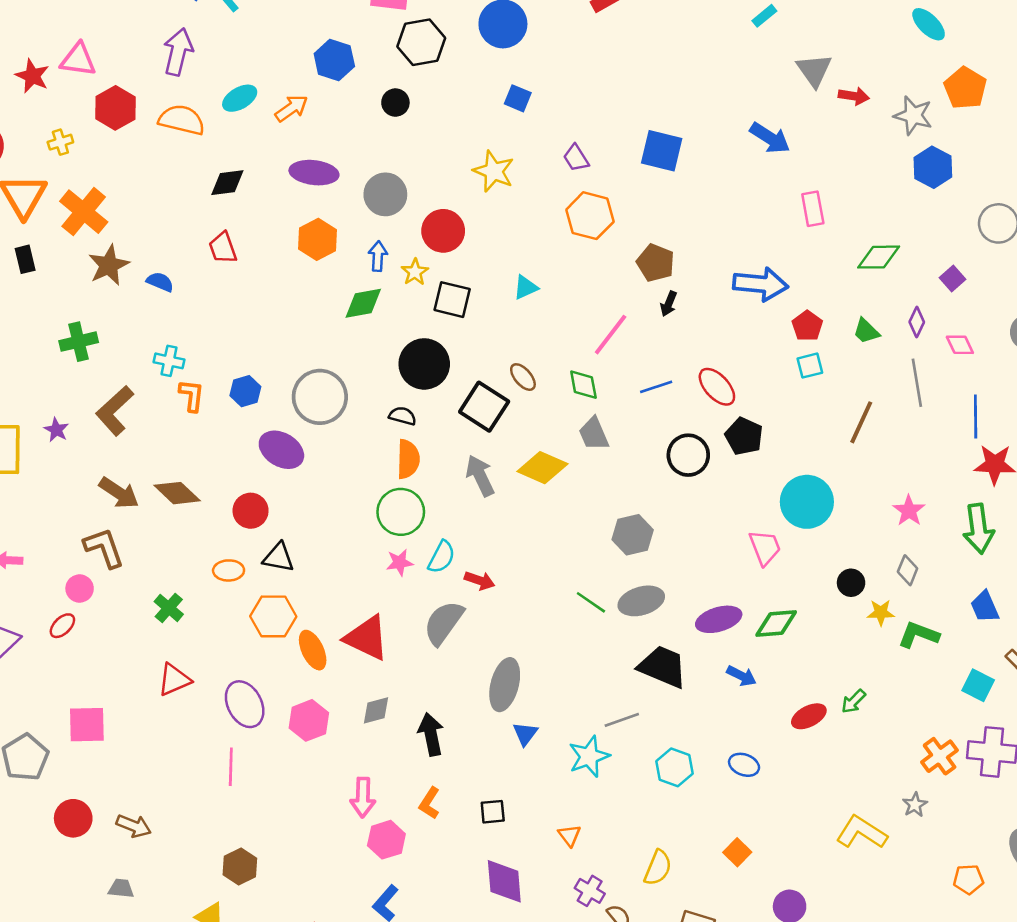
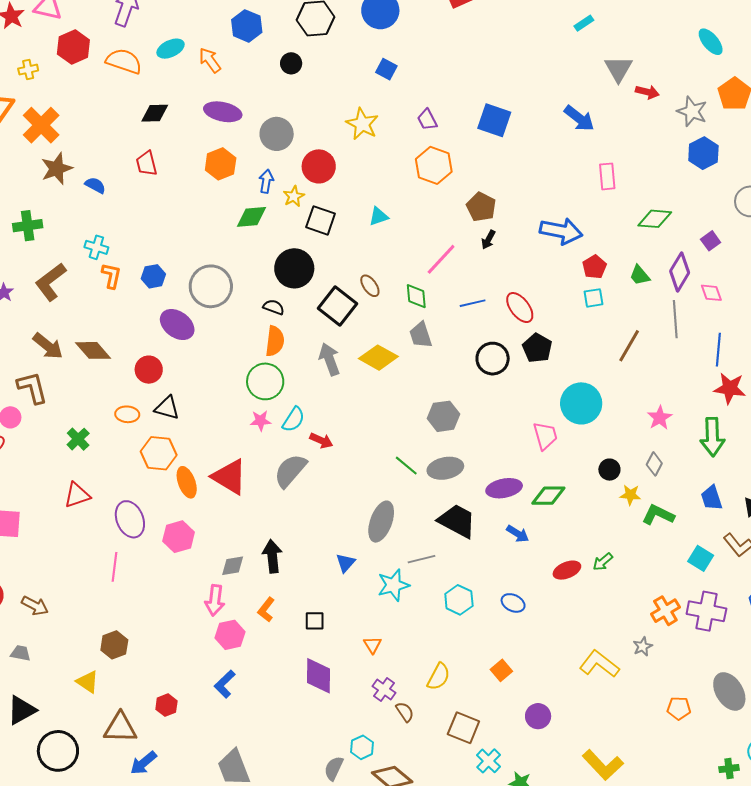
orange arrow: (291, 108) -> (210, 60), turned -96
purple diamond: (917, 322) -> (680, 272), size x1.6
gray ellipse: (505, 685) -> (381, 522), moved
gray diamond: (376, 710) -> (233, 566), moved

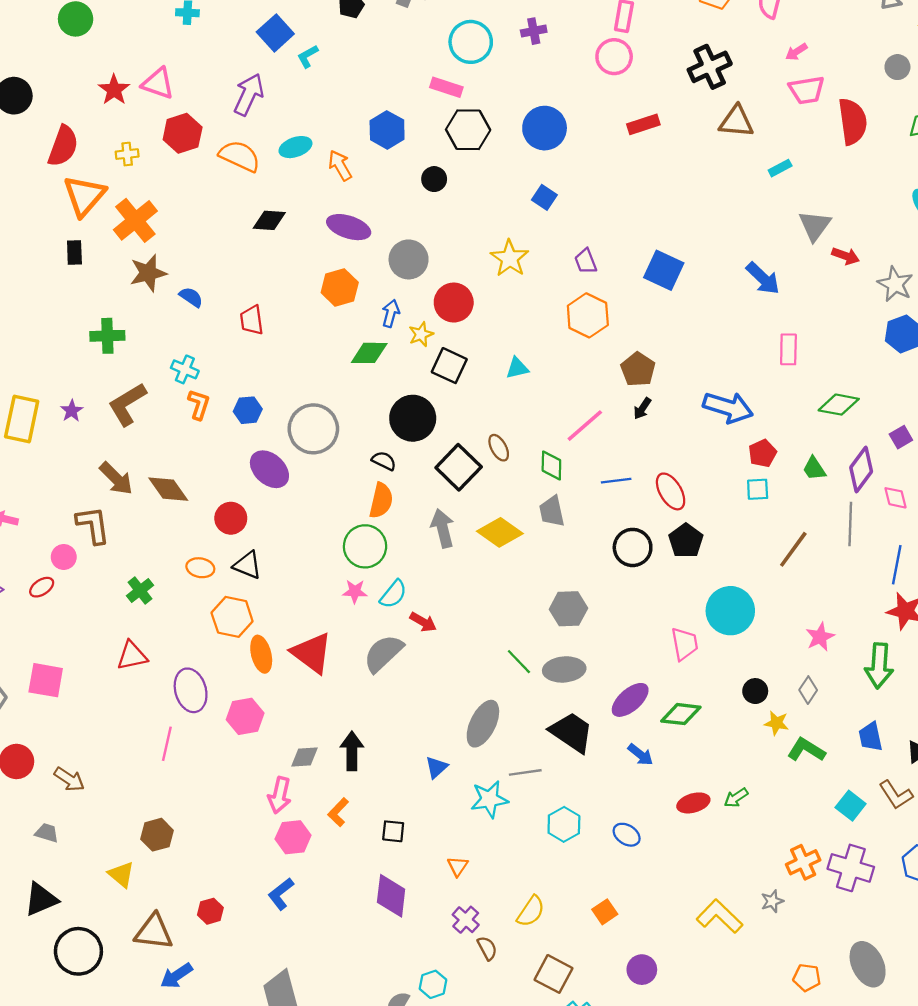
red trapezoid: (147, 163) -> (252, 320), moved
purple ellipse: (504, 488) -> (630, 700), turned -36

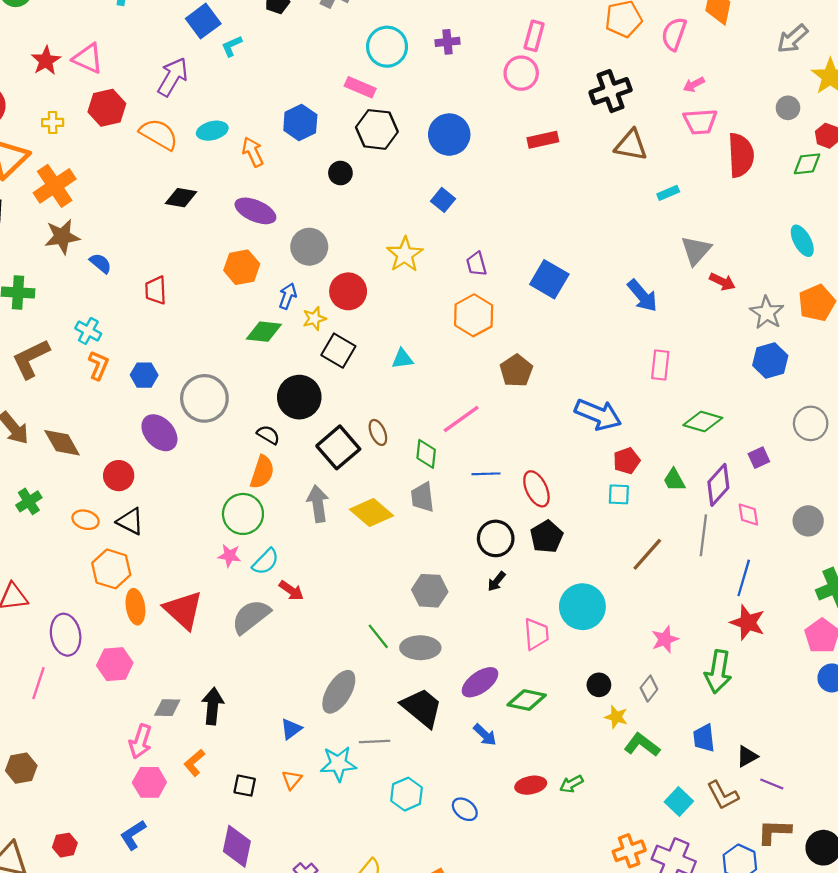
black arrow: (642, 408) -> (497, 581), moved
green cross: (140, 591) -> (29, 501), moved
orange triangle: (458, 866) -> (292, 780), moved

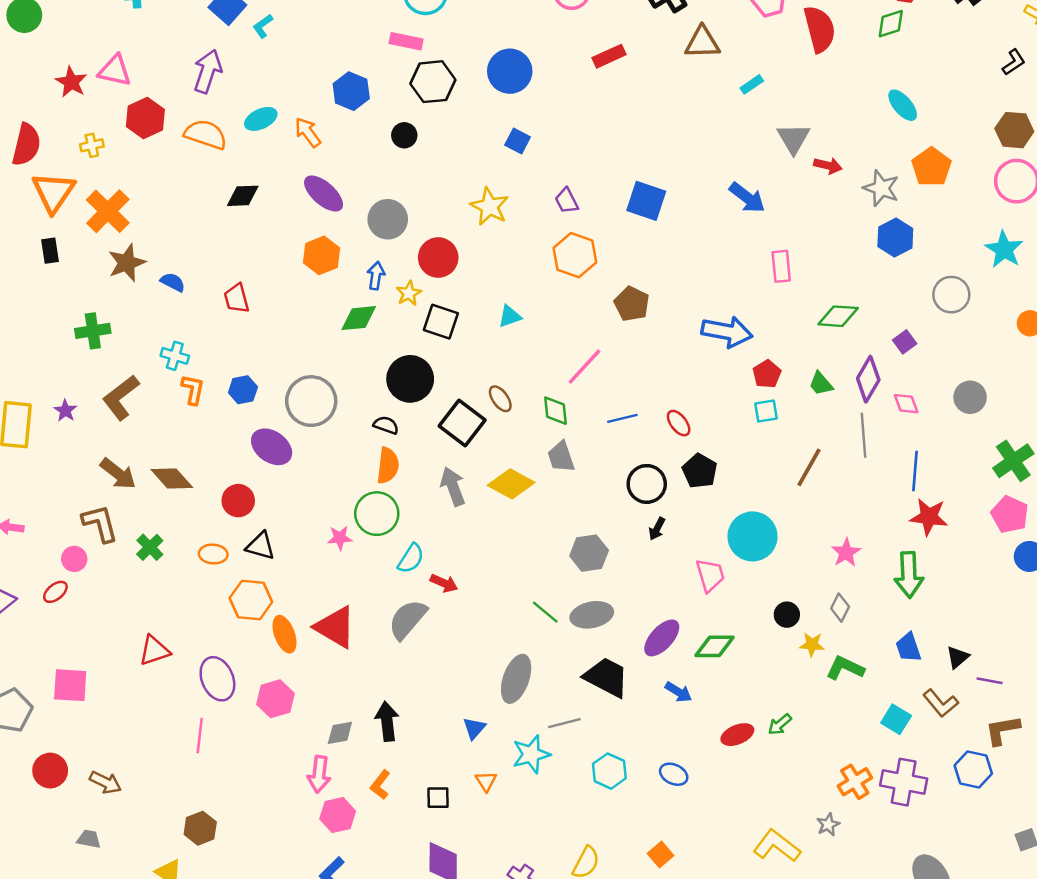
purple ellipse: (255, 211) -> (324, 194), turned 30
red ellipse: (536, 489) -> (679, 423), size x0.7
pink star: (229, 556) -> (340, 538), moved

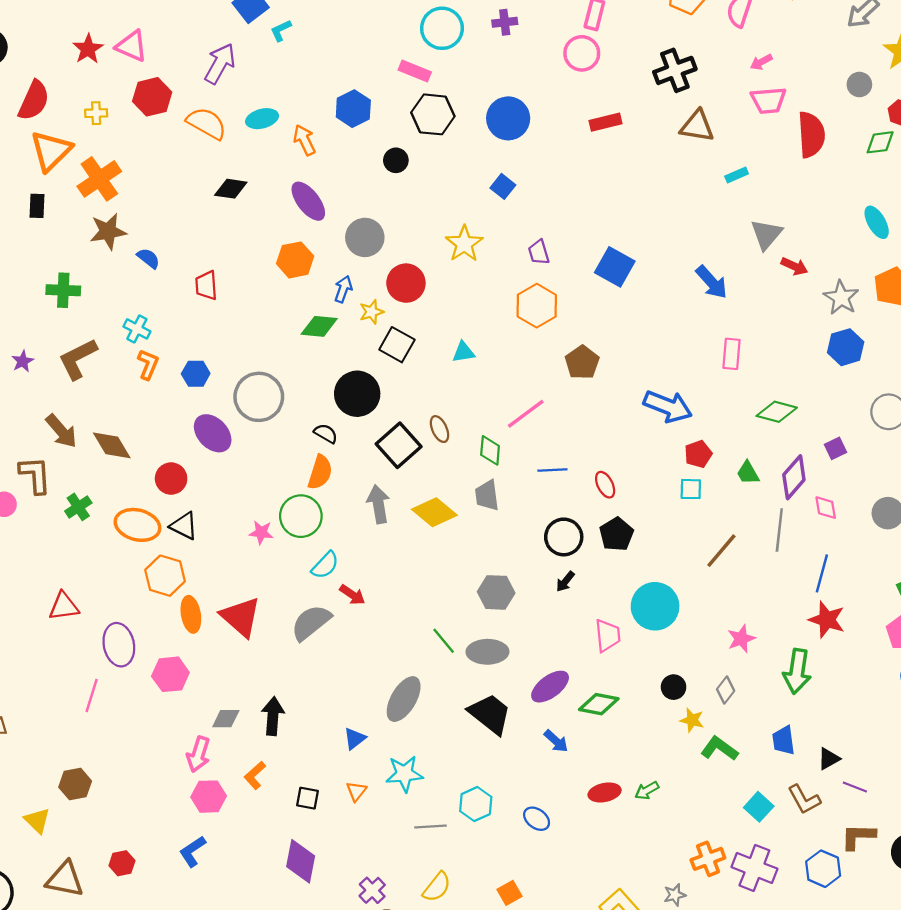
orange ellipse: (213, 554) -> (137, 525), size x1.6
gray line: (564, 723) -> (430, 827), moved

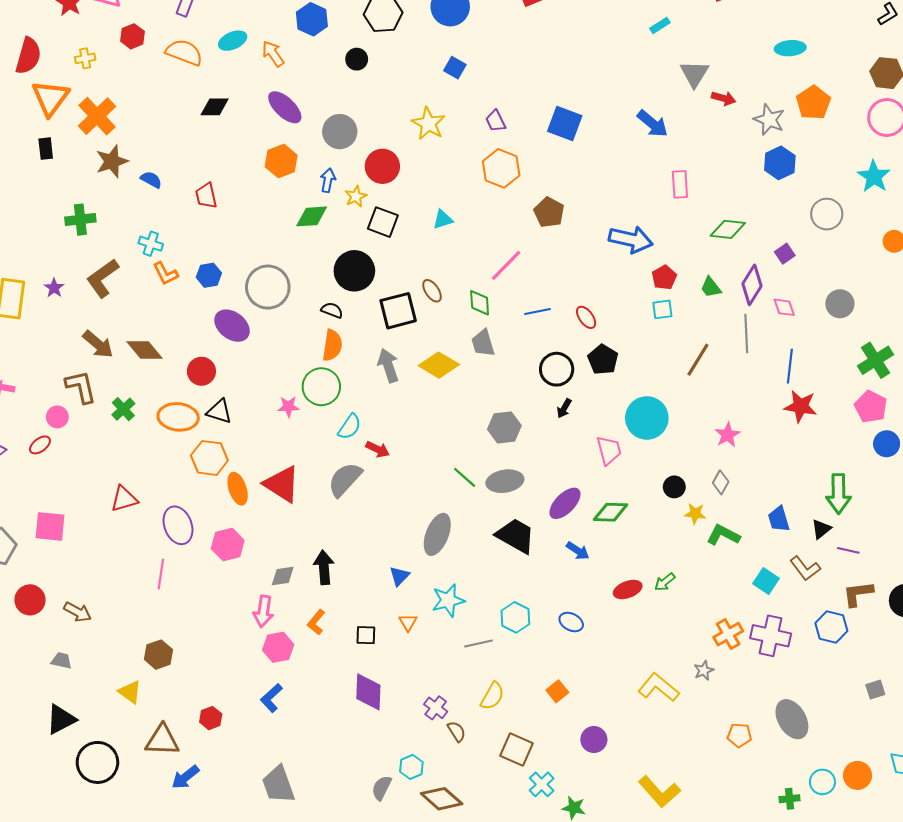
red hexagon: (152, 97) -> (132, 36), size x0.7
cyan ellipse: (877, 222) -> (790, 48), turned -56
orange L-shape: (148, 364) -> (165, 273), turned 140
black square: (399, 445) -> (398, 311), turned 36
green arrow: (797, 671) -> (838, 494), moved

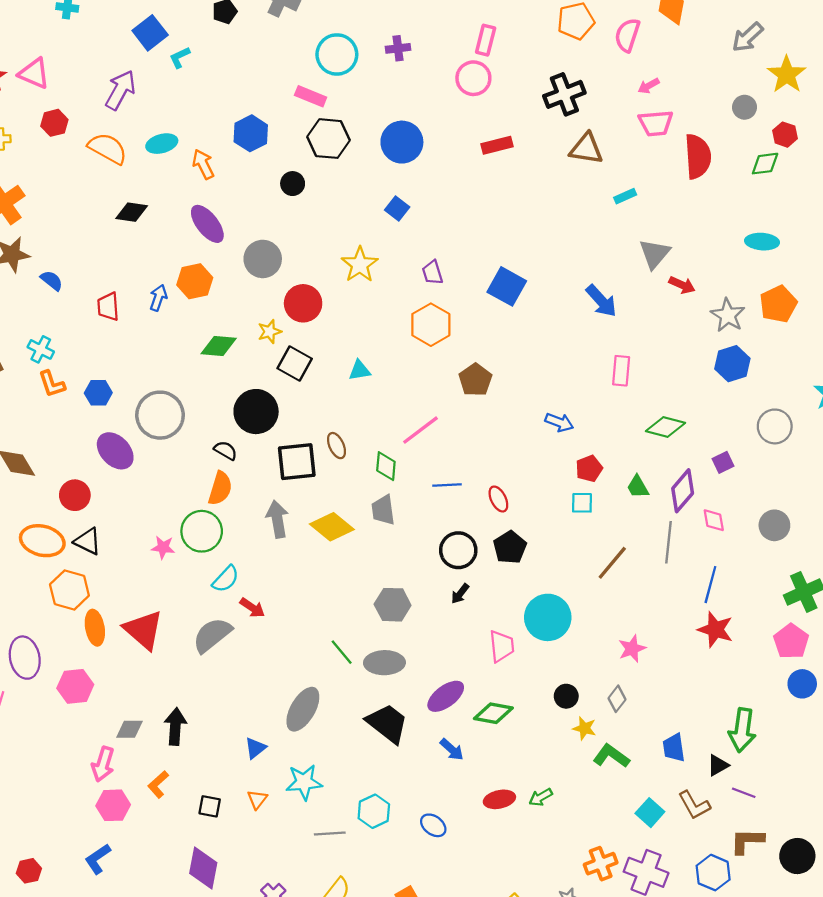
blue arrow: (328, 180) -> (158, 298), moved
blue arrow: (631, 239) -> (559, 422), size x0.6

